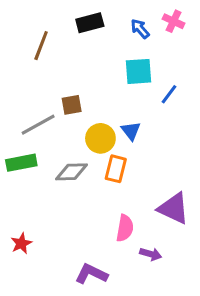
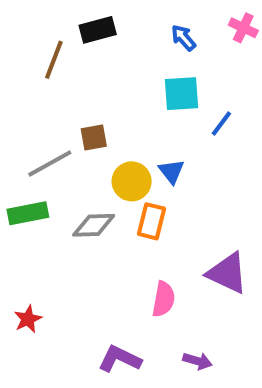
pink cross: (174, 21) -> (243, 28), moved
black rectangle: (90, 23) -> (98, 30), moved
purple arrow: (151, 254) -> (197, 361), moved

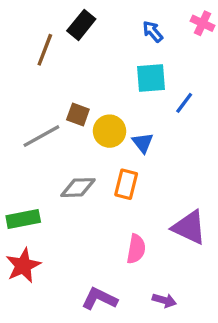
black rectangle: (98, 30) -> (81, 25), turned -36
brown square: (94, 138) -> (78, 115), turned 30
yellow circle: (132, 181) -> (109, 131), moved
green rectangle: (28, 213) -> (23, 219), moved
red star: (28, 319) -> (23, 266), size x1.5

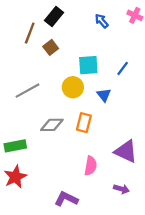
cyan square: (151, 78) -> (88, 65), moved
brown square: (78, 115) -> (51, 47), moved, turned 32
blue triangle: (143, 143) -> (104, 95), moved
purple arrow: (164, 300) -> (121, 189), moved

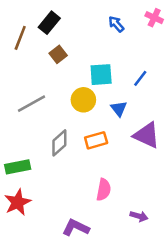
black rectangle: (54, 16) -> (49, 23), moved
brown line: (30, 33) -> (20, 38), moved
orange rectangle: (84, 123) -> (96, 140), turned 60
gray diamond: (52, 125) -> (59, 143), turned -40
purple triangle: (126, 151) -> (147, 135), moved

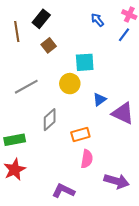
brown line: (20, 38) -> (17, 32), turned -30
blue line: (140, 78) -> (124, 35), moved
blue triangle: (119, 109) -> (100, 99), moved, turned 32
orange rectangle: (96, 140) -> (80, 134), moved
purple arrow: (139, 216) -> (117, 181), size x1.6

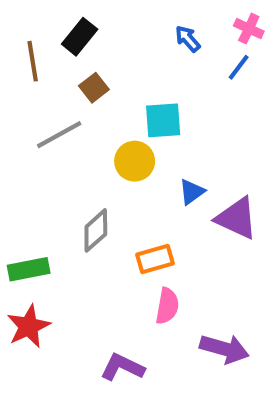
gray line: (26, 87) -> (59, 135), moved

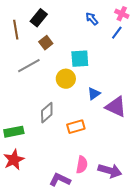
pink semicircle: (167, 306) -> (82, 165), moved

